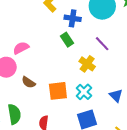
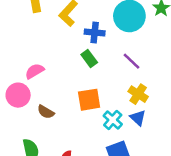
yellow cross: (87, 64) -> (138, 94), moved
orange square: (58, 91) -> (89, 100), moved
blue triangle: (116, 96) -> (138, 118), moved

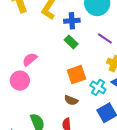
brown semicircle: (46, 112) -> (71, 100), moved

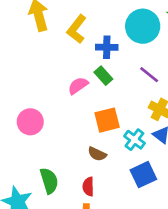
pink semicircle: (30, 59) -> (78, 86), moved

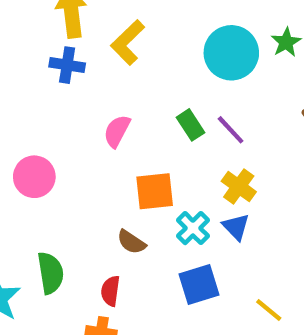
blue cross: (107, 47) -> (67, 65), moved
green rectangle: (103, 76) -> (190, 125), moved
pink semicircle: (78, 86) -> (117, 131), turned -35

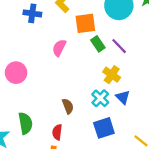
yellow cross: (239, 186) -> (112, 75), moved
orange square: (155, 191) -> (85, 23), moved
brown semicircle: (131, 242) -> (68, 106), turned -144

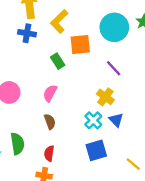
green rectangle: (98, 44) -> (58, 61), moved
pink semicircle: (59, 48) -> (50, 93), moved
brown semicircle: (68, 106) -> (50, 122), moved

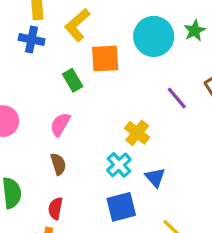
purple line: (114, 68) -> (177, 98), moved
blue triangle: (116, 120) -> (155, 177), moved

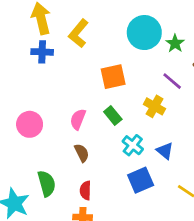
green star: (195, 31) -> (175, 43), moved
orange square: (105, 59) -> (113, 77), moved
green rectangle: (73, 80) -> (113, 116), moved
yellow cross: (137, 133) -> (154, 106), moved

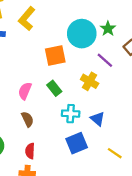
cyan circle: (144, 33) -> (82, 34), moved
cyan cross: (133, 145) -> (71, 114), turned -36

